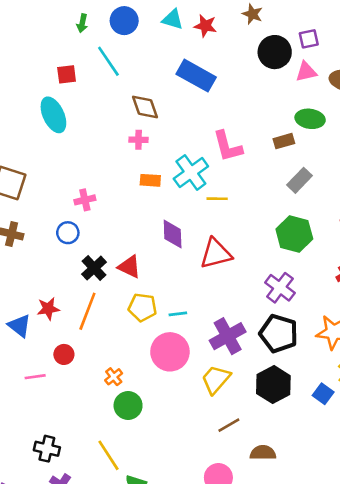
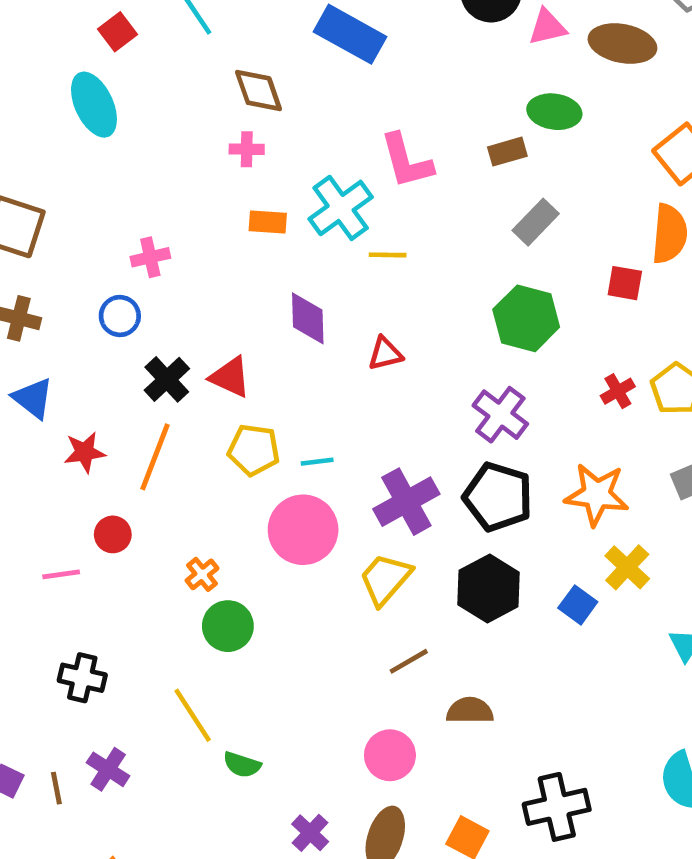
red square: (67, 74) -> (117, 32), turned -30
red triangle: (216, 254) -> (385, 354), size x0.6
blue triangle: (19, 326) -> (33, 398), moved
black cross: (47, 449) -> (82, 678), moved

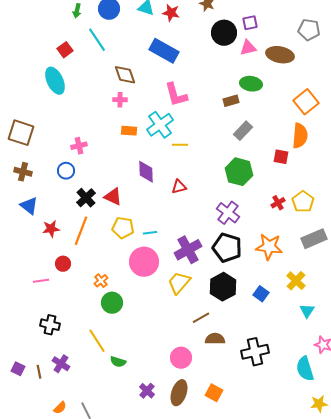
pink L-shape: (406, 161) -> (176, 95), moved
yellow cross: (627, 567) -> (296, 281), moved
brown line: (409, 661) -> (201, 318), moved
black cross: (557, 807) -> (255, 352), moved

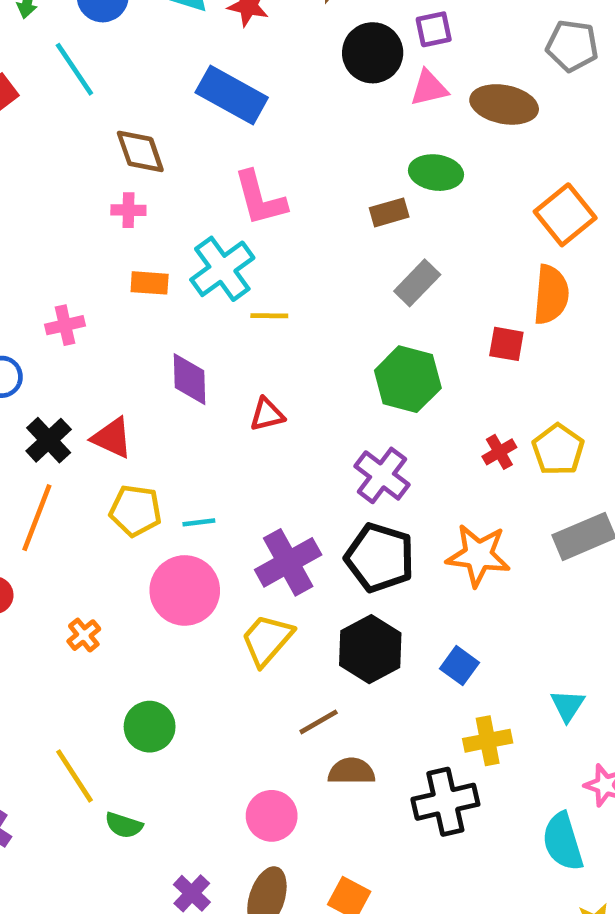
pink cross: (79, 146) -> (65, 325), moved
yellow cross: (296, 281) -> (488, 741), moved, turned 36
green circle: (112, 303) -> (150, 727), moved

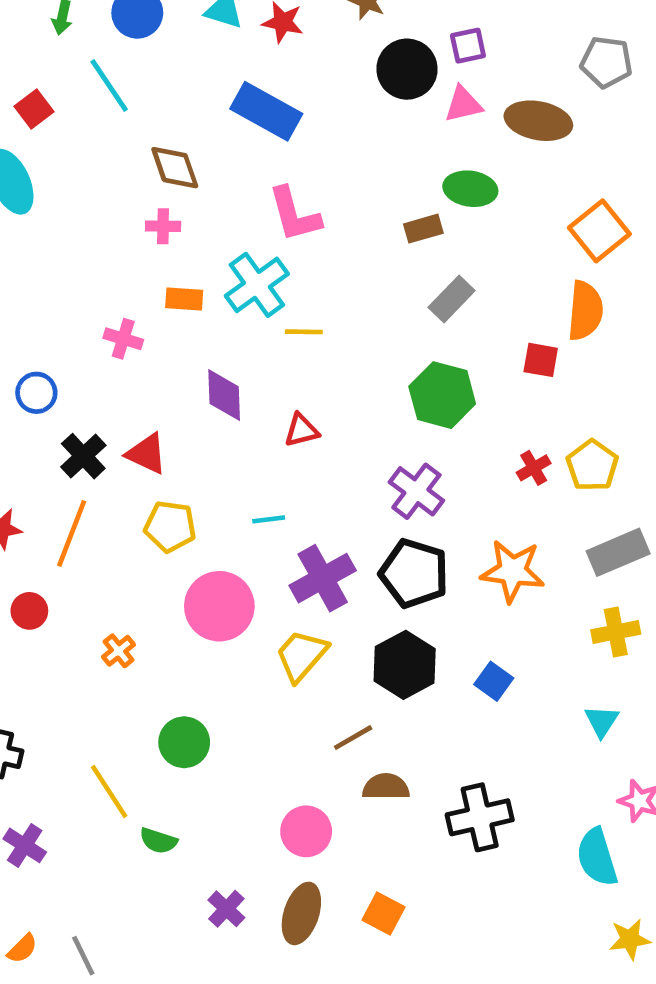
pink cross: (65, 325) -> (123, 339), moved, turned 30
cyan line: (199, 522) -> (269, 519), moved
yellow cross: (488, 741) -> (616, 632), moved

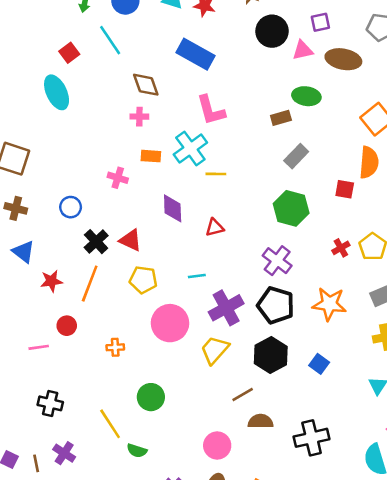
purple square: (468, 46) -> (320, 22), moved
orange cross: (118, 651) -> (115, 347), turned 36

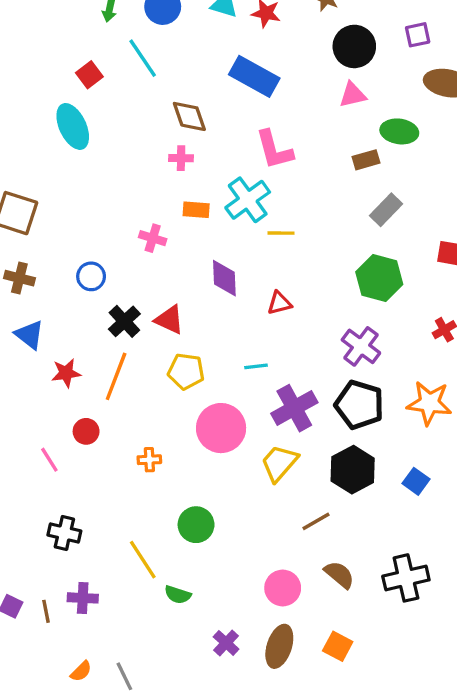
pink triangle: (303, 50) -> (353, 95), moved
pink line: (39, 347) -> (49, 460), turned 66
brown semicircle: (261, 421) -> (339, 575), moved, turned 40
purple cross: (64, 453) -> (83, 598), turned -30

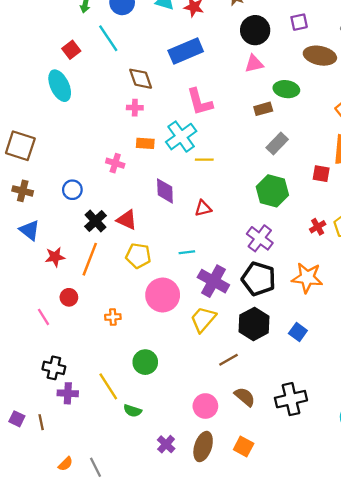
blue rectangle: (254, 76) -> (186, 51), turned -52
purple cross: (294, 408) -> (213, 281), turned -32
purple cross: (83, 598) -> (68, 393), moved

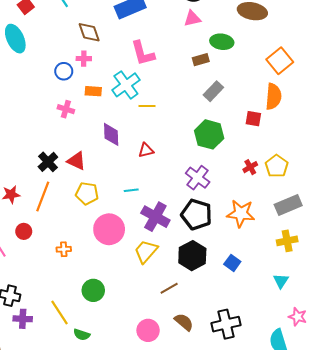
blue circle: (72, 190) -> (64, 71), moved

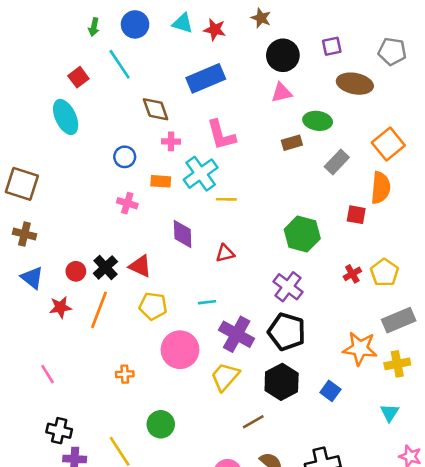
pink cross: (84, 59) -> (171, 141), moved
gray rectangle: (213, 91) -> (337, 162), moved
orange star: (241, 213) -> (360, 348), moved
red circle: (24, 231) -> (76, 271), moved

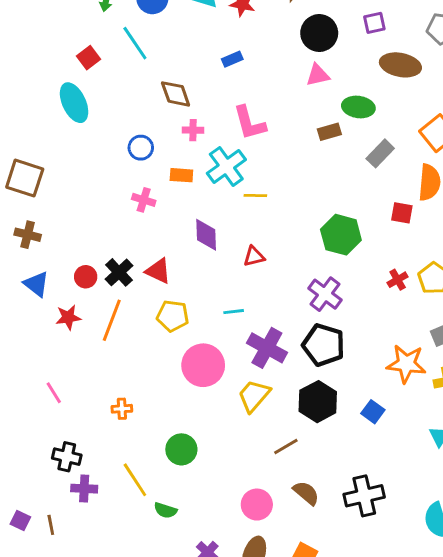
blue rectangle: (206, 78) -> (232, 59), size x0.5
orange cross: (125, 374) -> (122, 409), moved

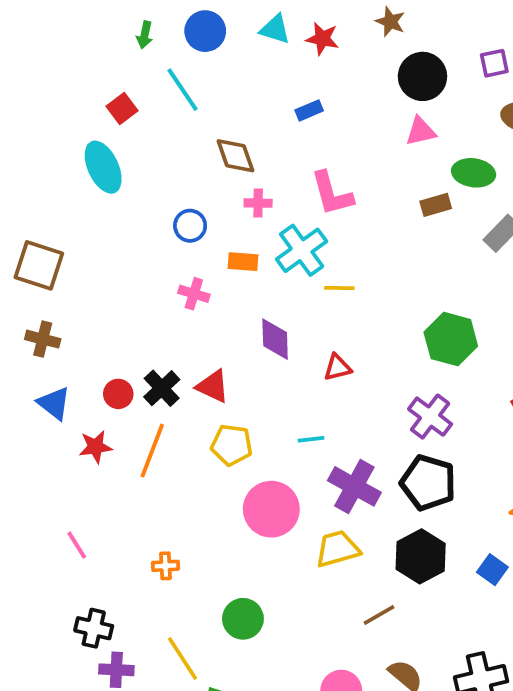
yellow trapezoid: (254, 396) -> (337, 549), turned 33

